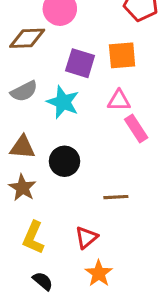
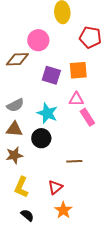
gray semicircle: (24, 91) -> (15, 105), moved
cyan star: (63, 102) -> (47, 113), moved
brown star: (22, 188) -> (14, 155), turned 30

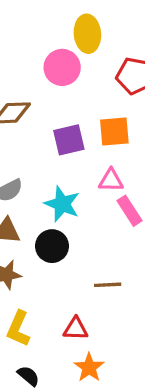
pink circle: (38, 40) -> (62, 67), moved
purple square: (51, 75) -> (69, 140), turned -30
red triangle: (55, 187) -> (76, 329), turned 42

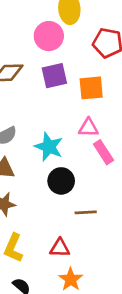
purple square: (69, 140) -> (54, 76), moved
black circle: (52, 246) -> (61, 181), moved

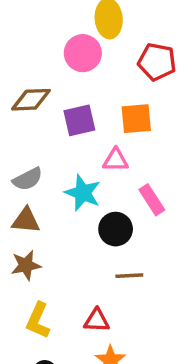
purple square: (54, 76) -> (79, 120), moved
pink triangle: (88, 128) -> (116, 160), moved
black circle: (61, 181) -> (116, 229), moved

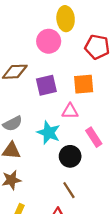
brown line: (129, 276) -> (69, 190), moved, turned 60

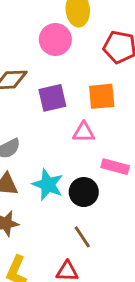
cyan star: (49, 133) -> (48, 185), moved
pink rectangle: (94, 137) -> (115, 167), turned -42

